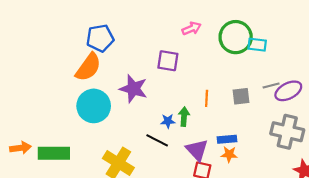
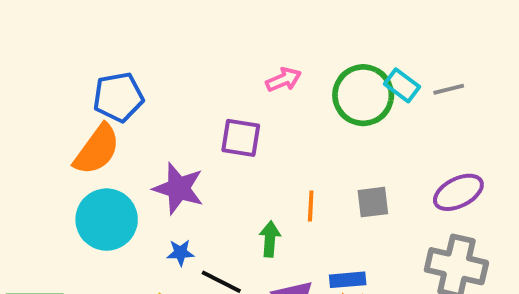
cyan rectangle: (257, 45) -> (402, 85), moved, turned 30
gray line: (271, 85) -> (449, 89), moved
blue star: (168, 121) -> (180, 253), moved

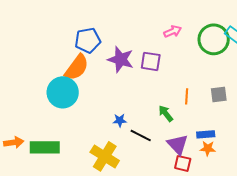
purple star: (179, 188) -> (121, 59), moved
cyan circle: (107, 220) -> (63, 92), moved
green arrow: (270, 239) -> (166, 113), turned -42

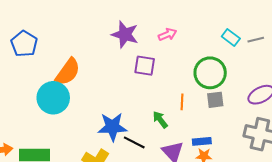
green circle: (214, 39) -> (210, 73), moved
blue pentagon: (88, 40) -> (24, 44), moved, turned -30
purple star: (121, 59) -> (125, 34), moved
blue star: (120, 120) -> (112, 127), size x2.0

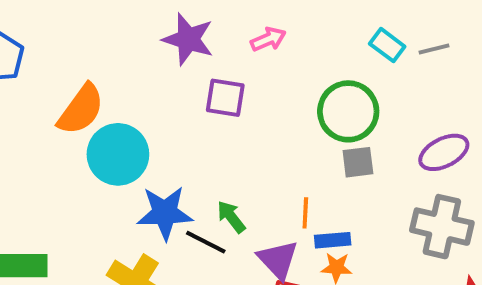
cyan circle: (53, 98) -> (118, 154), moved
orange line: (182, 102) -> (305, 213), moved
green arrow: (160, 120) -> (231, 217), moved

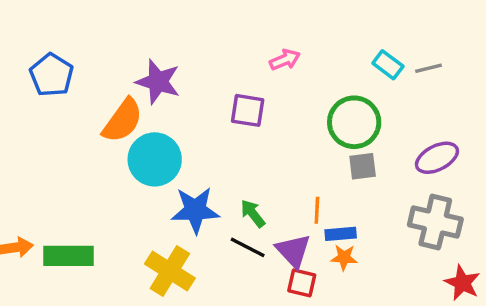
purple star: (188, 39) -> (158, 82), moved
black line: (206, 242) -> (248, 247), moved

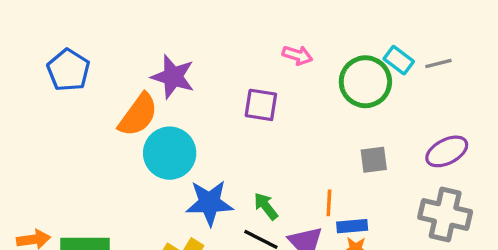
pink arrow: (285, 60) -> (297, 55), turned 40
green circle: (354, 122) -> (365, 82), moved

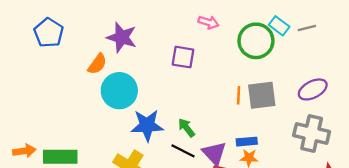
orange semicircle: (138, 115) -> (97, 64), size x0.7
gray square: (374, 160) -> (262, 95), size x1.5
orange line: (329, 203) -> (239, 95), moved

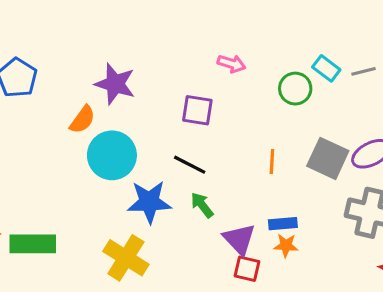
green circle: (256, 41) -> (295, 89), size x0.7
gray square: (262, 95) -> (328, 158), moved, turned 32
black line: (183, 151) -> (190, 165), moved

